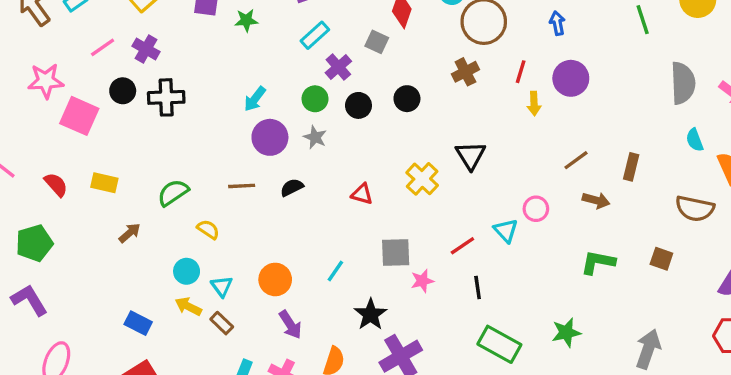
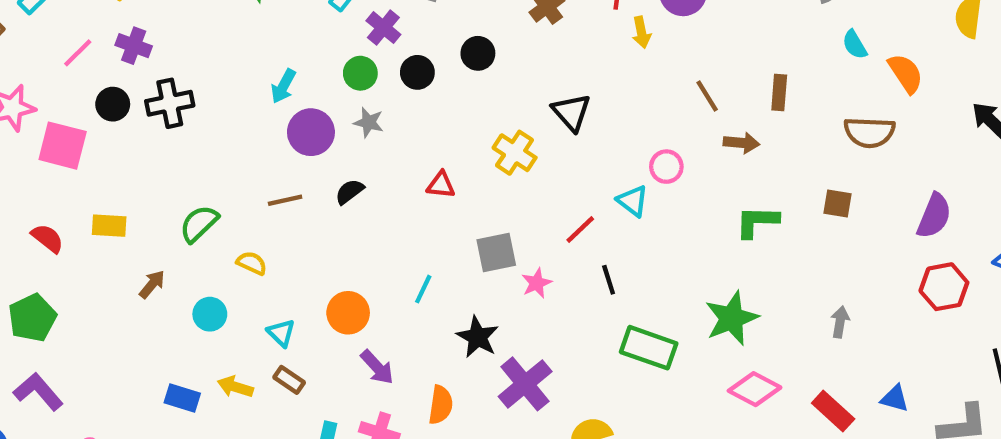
brown line: (576, 160) -> (707, 96), turned -76
cyan circle: (187, 271) -> (210, 314), moved
yellow arrow: (188, 306) -> (235, 387), moved
green star: (566, 332) -> (732, 318), size x1.4
gray arrow: (648, 349) -> (840, 322), size x0.6

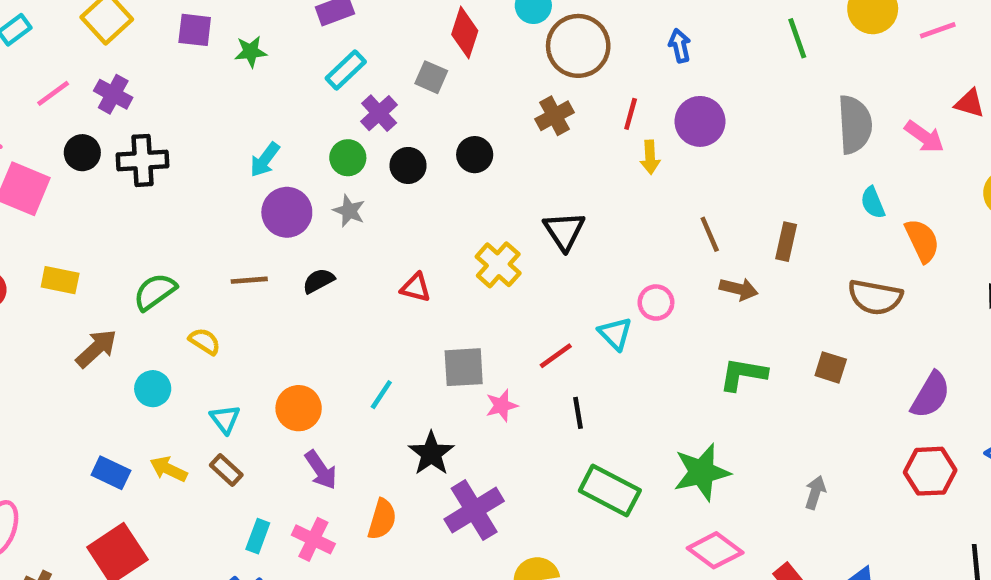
brown arrow: (152, 284) -> (96, 348), size x1.4

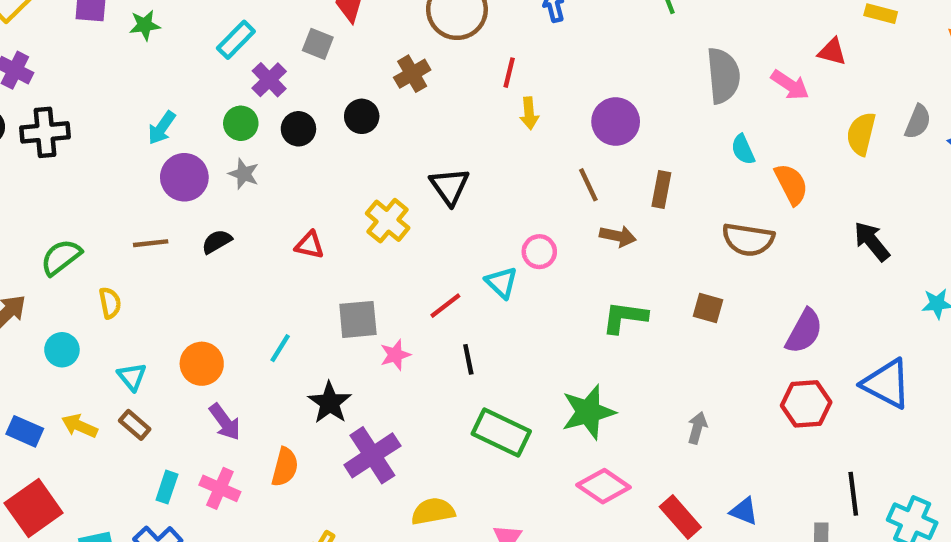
brown cross: (554, 116) -> (412, 74), moved
purple circle: (700, 121) -> (616, 122), moved
yellow semicircle: (205, 341) -> (110, 303), turned 48

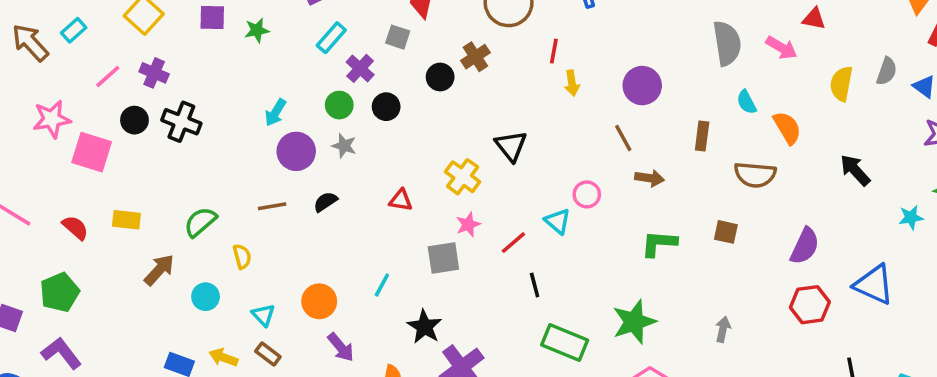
black circle: (362, 116) -> (440, 77), moved
black cross: (45, 132) -> (181, 122), turned 30
brown rectangle: (661, 189) -> (702, 136), moved
pink star: (395, 355) -> (468, 225), moved

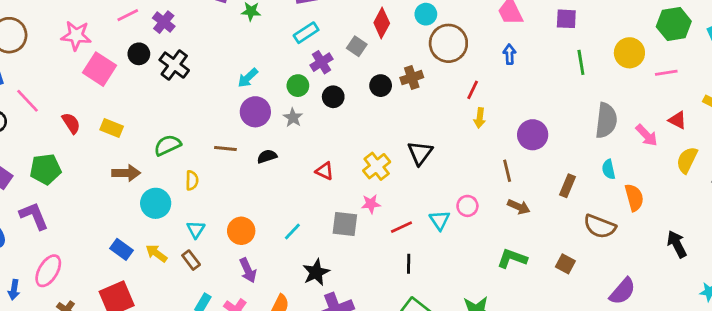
yellow semicircle: (841, 84) -> (687, 160), moved
brown arrow: (159, 270) -> (126, 173), turned 32
cyan circle: (206, 297) -> (156, 203), size x1.4

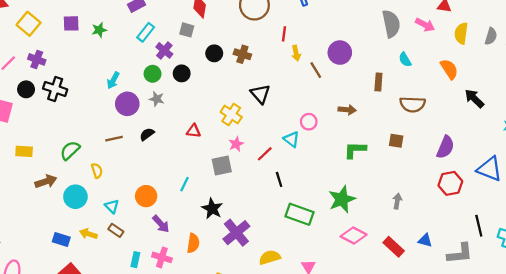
brown cross: (412, 78) -> (242, 54), moved, turned -35
brown line: (507, 171) -> (316, 70), moved
orange semicircle: (634, 198) -> (449, 69), moved

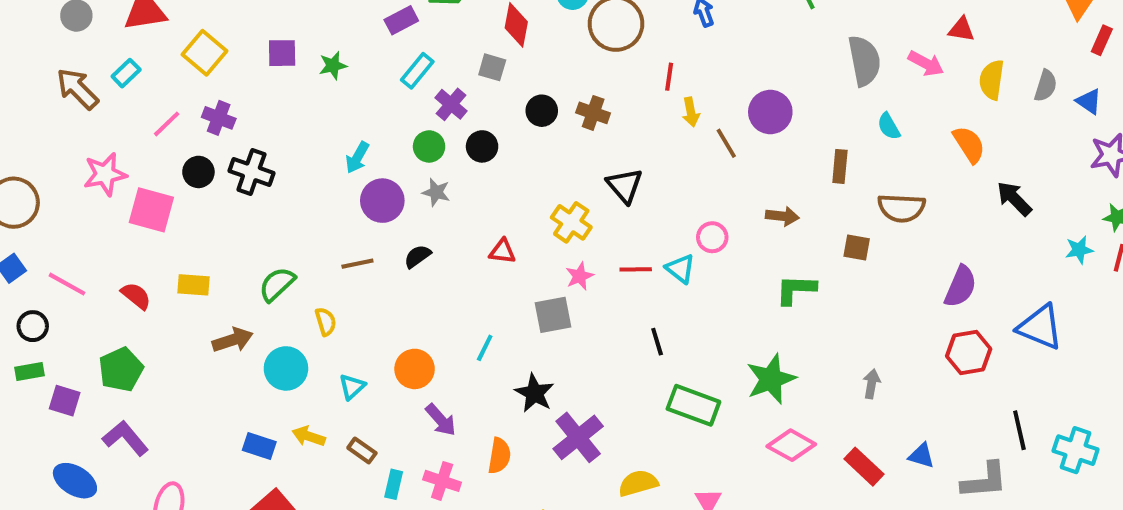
brown square: (396, 141) -> (857, 247), moved
red line: (265, 154) -> (636, 269), moved, turned 42
cyan triangle: (112, 206) -> (352, 387), turned 32
brown rectangle: (116, 230) -> (362, 450), moved

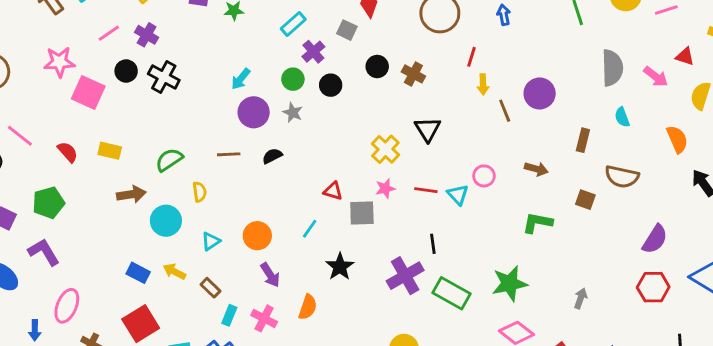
red triangle: (502, 251) -> (333, 191), moved
purple cross: (578, 437) -> (405, 276), moved

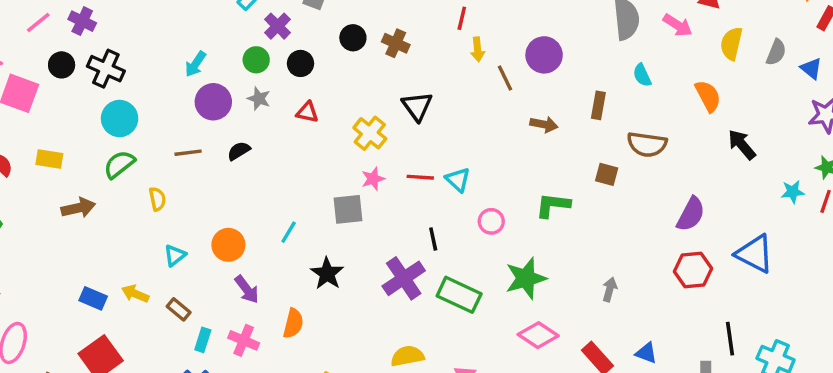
brown arrow: (536, 169) -> (544, 124), moved
pink circle: (484, 176) -> (491, 221), moved
red triangle: (333, 191) -> (307, 112), moved
cyan circle: (166, 221) -> (120, 119), moved

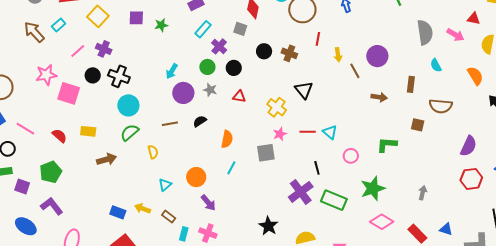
red line: (462, 18) -> (318, 39), moved
black star: (327, 274) -> (268, 226), moved
orange semicircle: (293, 323) -> (227, 139), moved

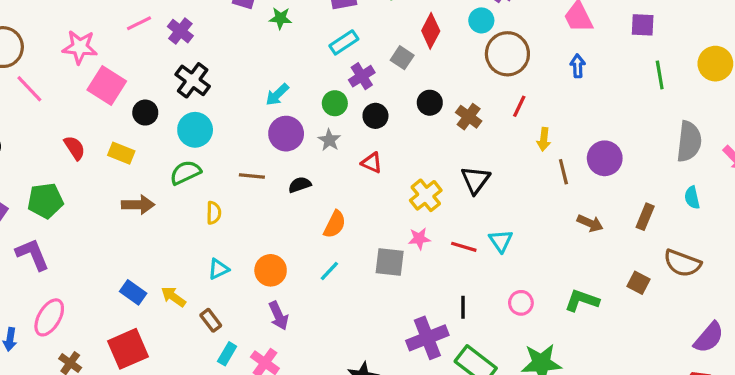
black circle: (93, 75) -> (145, 113), moved
pink line: (25, 129) -> (29, 89), moved
cyan triangle: (330, 132) -> (501, 241), moved

